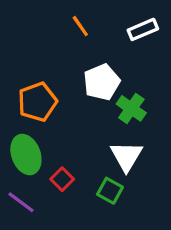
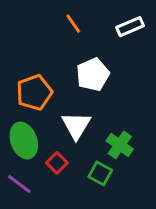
green cross: (131, 108) -> (120, 145), moved
white triangle: (126, 156) -> (76, 125), moved

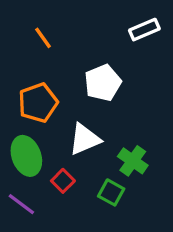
orange line: (73, 24) -> (43, 38), moved
white triangle: (76, 125) -> (85, 139), turned 36

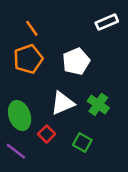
orange pentagon: (38, 103) -> (28, 59), moved
green cross: (133, 161) -> (98, 104), moved

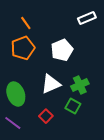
green cross: (98, 104) -> (80, 85), turned 30
red square: (47, 134) -> (46, 116), moved
green square: (82, 143) -> (73, 106), moved

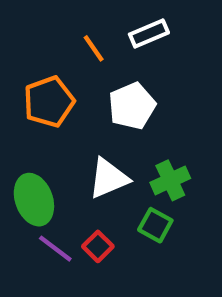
white rectangle: (87, 18) -> (149, 34), moved
orange line: (26, 23) -> (94, 48), moved
purple line: (13, 123) -> (55, 249), moved

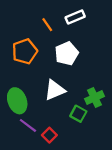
green cross: (170, 180) -> (94, 98), moved
red square: (98, 246) -> (49, 135), moved

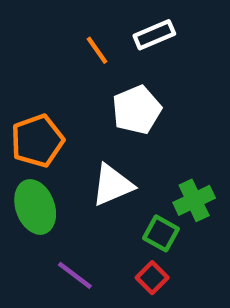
orange pentagon: (25, 51) -> (37, 141), moved
purple line: (28, 125) -> (75, 275), moved
red square: (49, 135) -> (152, 278), moved

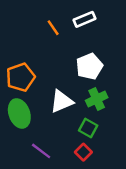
white pentagon: (137, 110) -> (89, 66), moved
green cross: (194, 200) -> (97, 99), moved

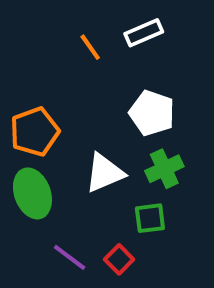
white pentagon: (89, 66) -> (152, 113), turned -30
green square: (88, 128) -> (150, 218), turned -36
red square: (83, 152) -> (119, 259), moved

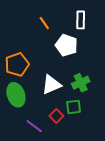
white rectangle: (144, 33) -> (81, 20), moved, turned -66
white pentagon: (152, 113) -> (66, 45), moved
red square: (119, 259) -> (56, 116), moved

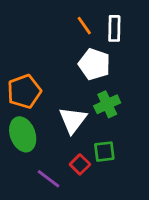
orange line: (44, 23) -> (84, 26), moved
green cross: (81, 83) -> (107, 104), moved
white triangle: (51, 85) -> (73, 120), turned -30

